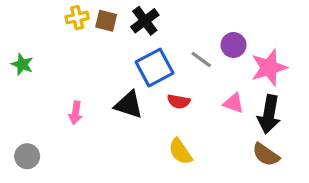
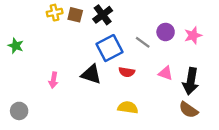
pink star: (269, 68) -> (193, 35), moved, size x0.7
yellow semicircle: (180, 151) -> (128, 108), turned 132

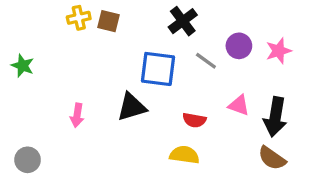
black cross: (103, 15) -> (183, 21), moved
blue square: (110, 48) -> (158, 69), turned 35
red semicircle: (127, 72) -> (194, 120), moved
black triangle: (91, 74) -> (132, 107), turned -35

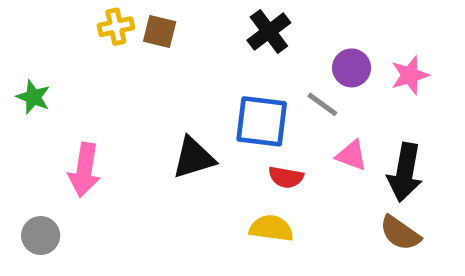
gray line: (206, 61) -> (322, 104), moved
blue square: (158, 69) -> (262, 121), moved
pink arrow: (77, 115) -> (84, 170), moved, size x1.5

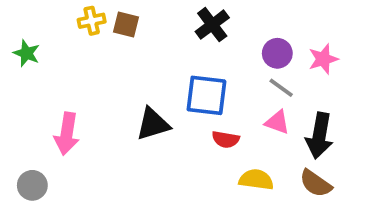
green star: (33, 97) -> (27, 53), moved
gray line: (322, 104) -> (281, 88), moved
yellow semicircle: (271, 228) -> (256, 180), moved

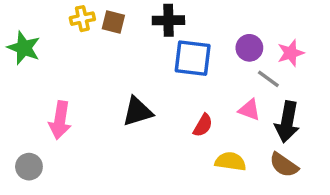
black cross: (212, 25) -> (168, 20), moved, turned 36
green star: (27, 53) -> (24, 48), size x1.4
gray line: (281, 88) -> (268, 79), moved
blue square: (206, 95) -> (193, 58), moved
red semicircle: (226, 139) -> (203, 125), turned -70

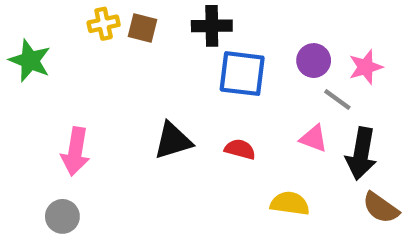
red semicircle: (203, 125) -> (240, 149), moved, turned -105
brown semicircle: (284, 165) -> (381, 208), moved
gray circle: (29, 167) -> (62, 216), moved

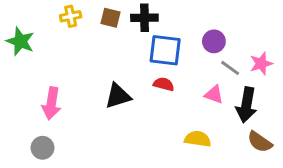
brown square: (143, 28) -> (110, 18), moved
pink star: (366, 67) -> (261, 64), moved
red semicircle: (240, 149) -> (164, 84), moved

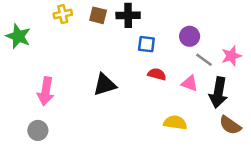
blue square: (165, 50) -> (146, 44), size x0.6
red semicircle: (164, 84) -> (157, 74), moved

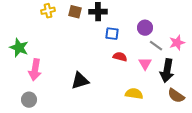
green star: (18, 36) -> (19, 48), moved
pink triangle: (190, 83) -> (145, 64), turned 40
black triangle: (105, 85) -> (80, 81), moved

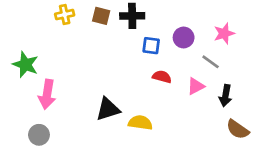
purple circle: (145, 28) -> (184, 38), moved
pink star: (177, 43) -> (224, 33), moved
pink triangle: (145, 64) -> (196, 86), turned 32
black arrow: (167, 71) -> (225, 96), size x0.7
yellow semicircle: (134, 94) -> (140, 123), moved

